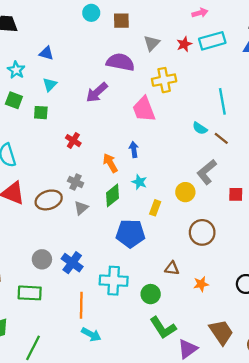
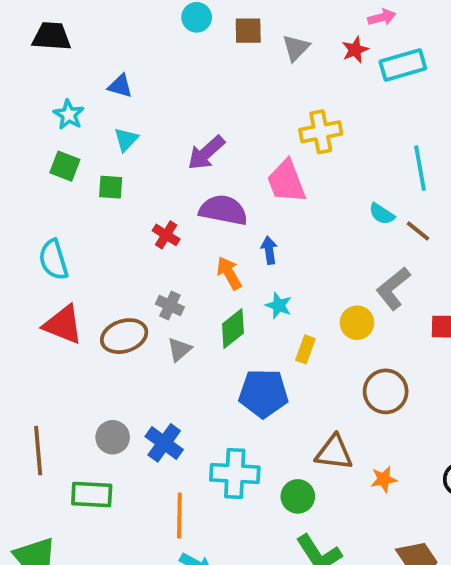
gray triangle: (152, 43) -> (296, 48), moved
red star: (184, 44) -> (355, 50), moved
purple semicircle: (120, 62) -> (223, 210), moved
brown triangle: (172, 268) -> (334, 453), size x1.5

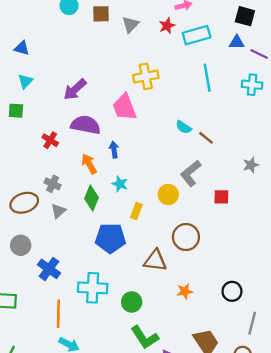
cyan line: (420, 168) -> (207, 78), moved
green diamond: (233, 328) -> (91, 198), turned -30
gray circle: (113, 437) -> (21, 245), moved
brown triangle: (334, 453) -> (155, 261), moved

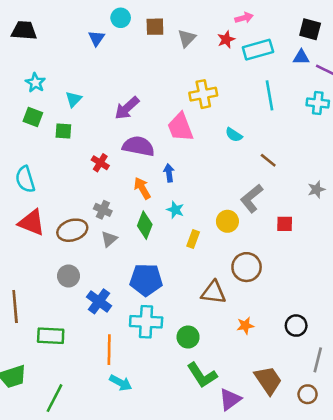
blue triangle: (22, 48) -> (96, 38), moved, turned 49
cyan semicircle: (184, 127) -> (234, 135), moved
blue pentagon: (110, 238) -> (146, 280), moved

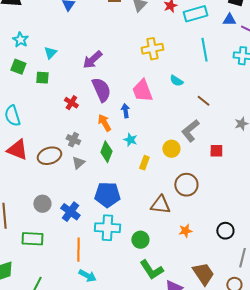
pink trapezoid: (180, 127) -> (142, 91), moved
purple semicircle: (138, 146) -> (101, 90), turned 55
gray circle: (68, 276) -> (42, 204), moved

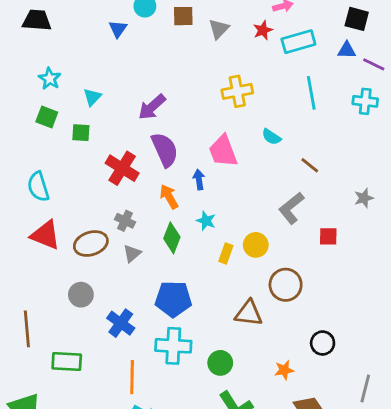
red cross: (71, 103) -> (122, 168), size x1.6
yellow circle: (171, 149) -> (256, 245), moved
gray circle: (42, 204) -> (81, 295), moved
orange star: (185, 231) -> (284, 370), moved
black circle: (225, 231) -> (323, 343), moved

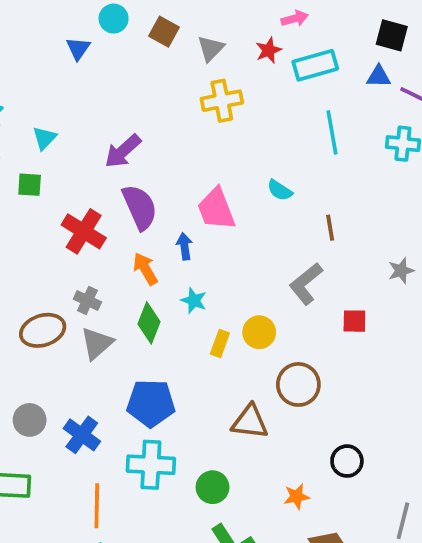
brown square: (183, 16) -> (164, 32), turned 30
yellow cross: (237, 91) -> (222, 101), moved
brown line: (310, 165) -> (330, 228), turned 42
gray triangle: (132, 253) -> (97, 343), size x1.4
gray circle: (81, 295) -> (30, 420), moved

